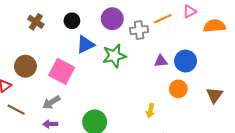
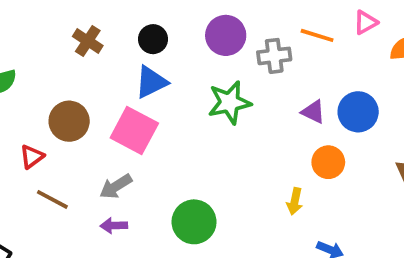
orange line: (163, 19) -> (317, 35), turned 42
blue triangle: (85, 45) -> (151, 82), moved
purple triangle: (161, 61) -> (313, 112), turned 32
orange circle: (178, 89) -> (328, 162), moved

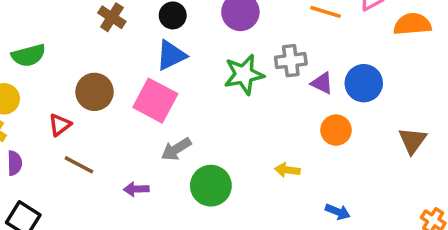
gray cross: (274, 56) -> (291, 61), moved
gray arrow: (116, 186) -> (176, 149), moved
yellow arrow: (295, 201) -> (287, 170), moved, turned 85

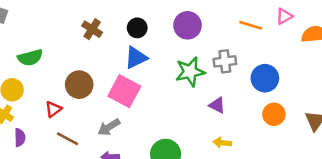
purple triangle: (322, 83) -> (217, 105), moved
blue circle: (364, 83) -> (265, 78), moved
orange circle: (336, 130) -> (274, 114), moved
gray arrow: (176, 149) -> (109, 127), moved

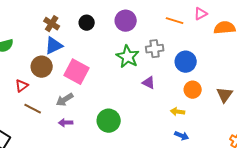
blue triangle: (136, 58) -> (54, 46), moved
green star: (190, 72) -> (128, 57), turned -30
yellow arrow: (222, 143) -> (178, 112), moved

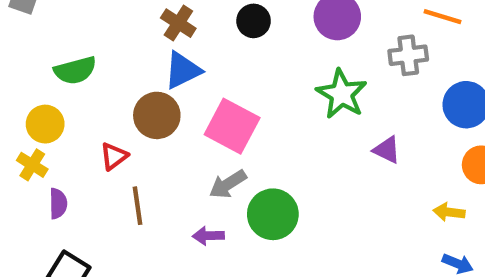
gray cross: (155, 49) -> (408, 55), moved
gray arrow: (65, 100) -> (228, 184), moved
brown line: (33, 109) -> (138, 206), turned 54
green circle: (109, 121) -> (273, 214), moved

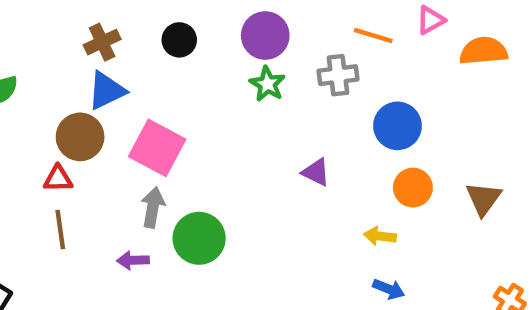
brown cross: (178, 23) -> (102, 42), turned 32
green star: (342, 94) -> (267, 84), moved, size x0.7
red triangle: (114, 156) -> (58, 179), moved, turned 36
gray arrow: (228, 184) -> (153, 207), turned 132

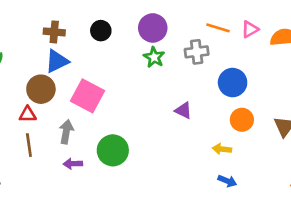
pink triangle: (431, 20) -> (250, 29), moved
brown cross: (102, 42) -> (54, 32), turned 30
gray arrow: (153, 207) -> (66, 132), moved

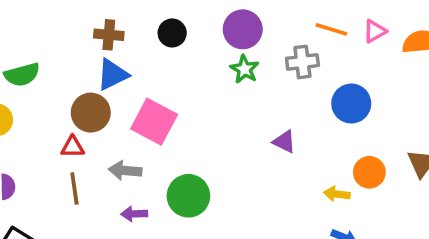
orange circle: (242, 120) -> (369, 172), moved
gray arrow: (66, 132) -> (125, 170), turned -95

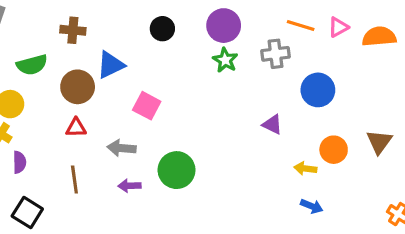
brown cross: (109, 35) -> (73, 30), moved
brown circle: (91, 113) -> (78, 87), moved
pink square: (154, 122) -> (147, 106), size x0.7
purple triangle: (284, 142) -> (272, 125), moved
brown line: (74, 189) -> (74, 179), moved

